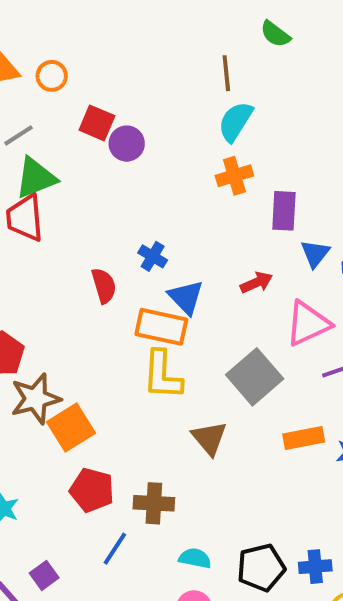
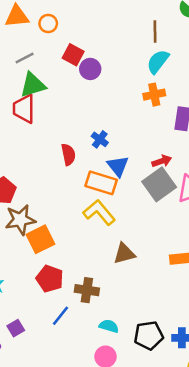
yellow L-shape: (162, 375) -> (99, 212), turned 132
gray square: (255, 377) -> (159, 184), moved
brown triangle: (209, 438) -> (124, 253), turned 50

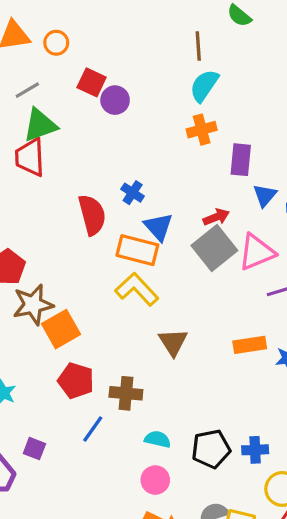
red semicircle: (68, 154) -> (92, 215), size x1.4
brown triangle: (124, 253) -> (173, 342), turned -45
purple square: (16, 328) -> (34, 449), turned -35

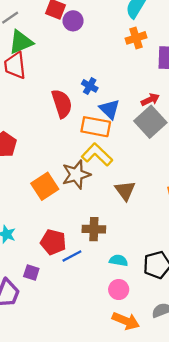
brown star: (33, 305) -> (76, 174), moved
red pentagon: (76, 381) -> (53, 242), moved
blue line: (93, 429) -> (72, 256), turned 30

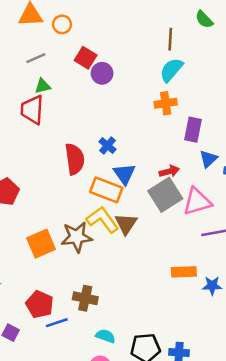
green triangle: (21, 42) -> (43, 86), size x0.6
brown triangle: (125, 191) -> (126, 224), moved

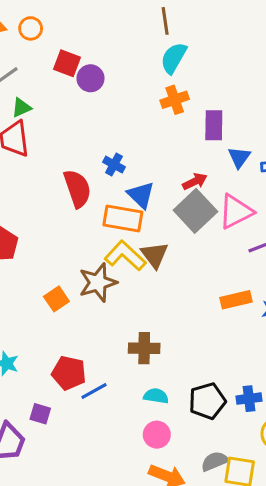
orange square: (41, 244) -> (56, 299), size x0.7
brown cross: (85, 298) -> (144, 348), moved

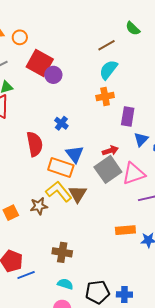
brown line: (165, 21) -> (106, 45), turned 60
red square: (67, 63) -> (40, 63), size x1.5
blue cross: (114, 165) -> (61, 123), moved
brown star: (98, 283) -> (39, 206), size x0.7

